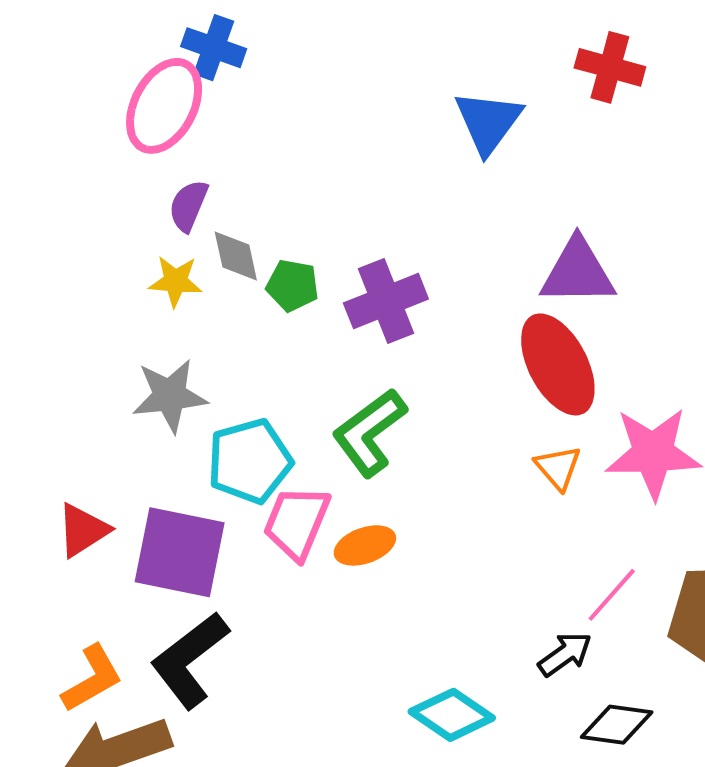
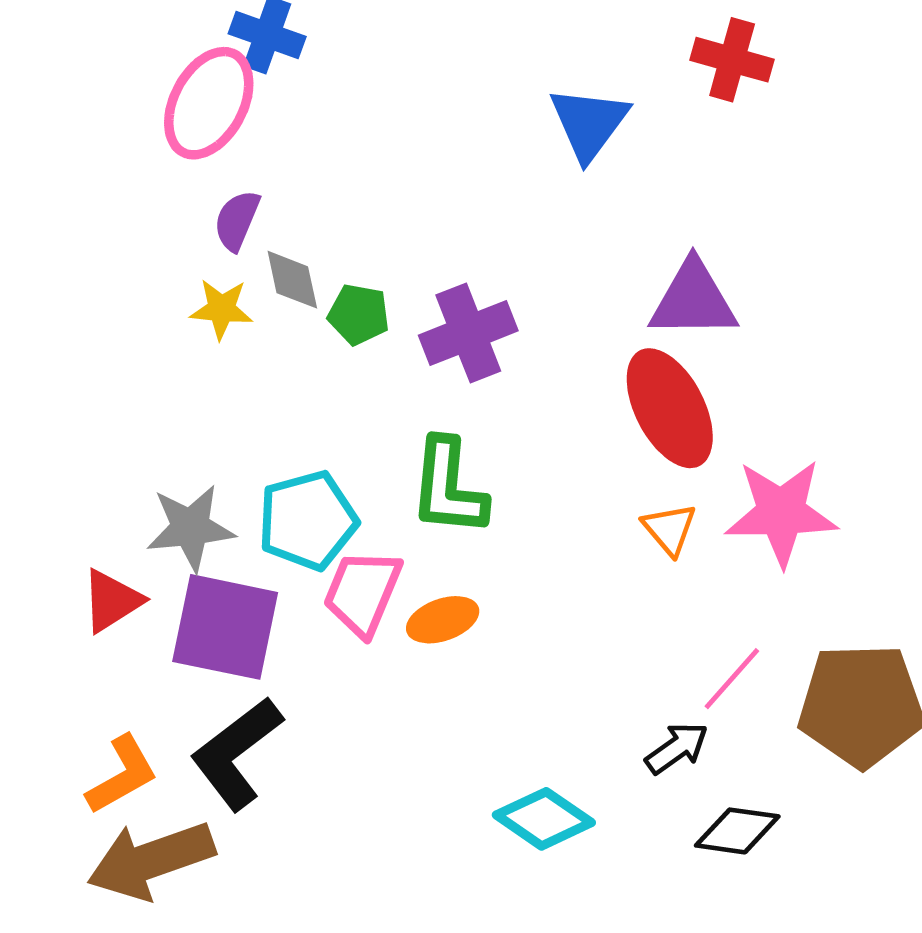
gray star: (170, 396) -> (191, 528), moved
green L-shape: (369, 433) -> (448, 487), turned -48

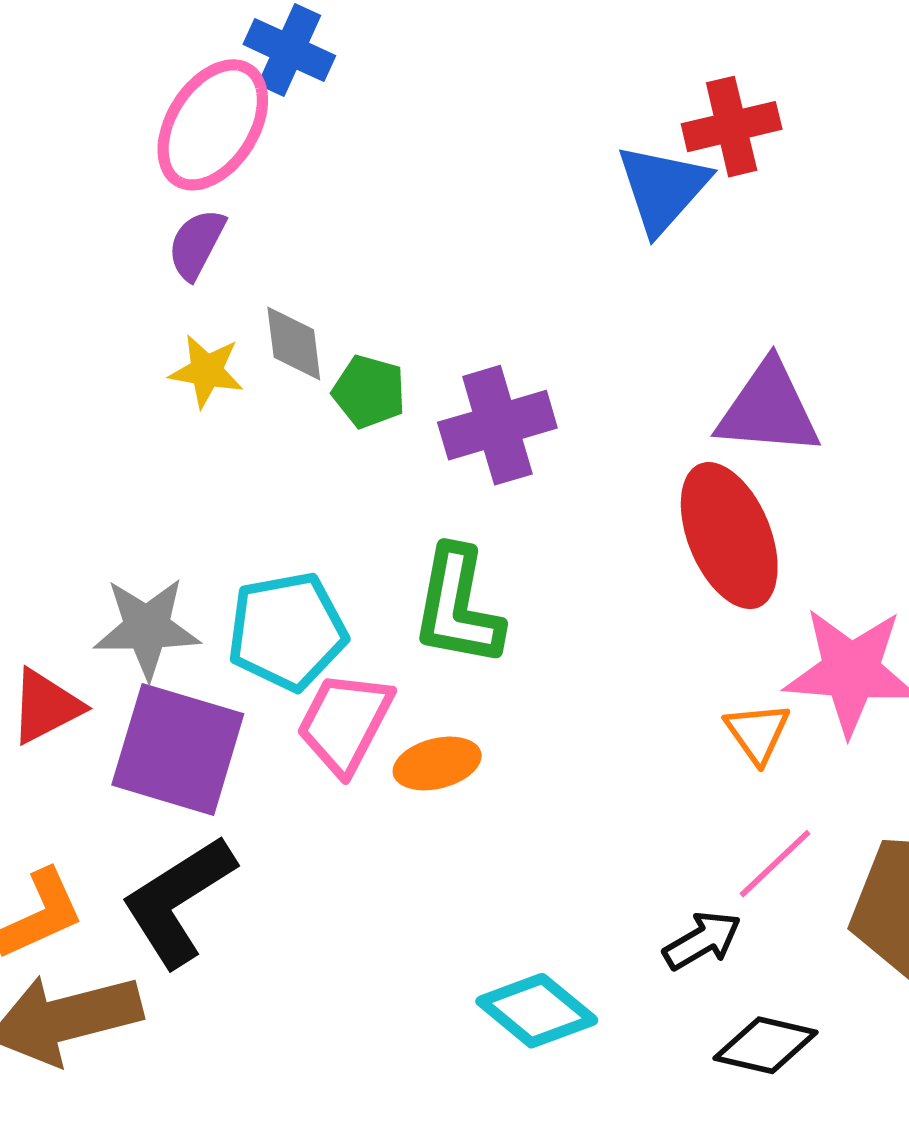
red cross: (732, 60) -> (732, 127), moved, turned -34
purple semicircle: (237, 220) -> (196, 244), moved
orange triangle: (669, 529) -> (757, 733), moved

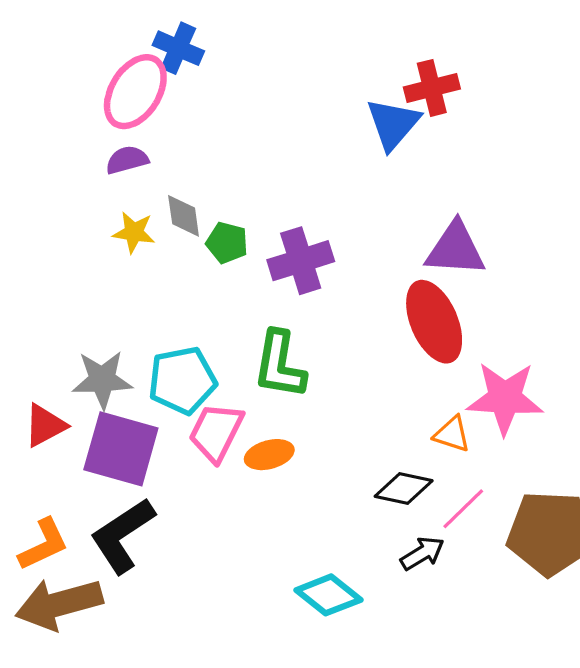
purple semicircle: (196, 244) -> (127, 160), turned 48
orange triangle: (757, 733) -> (452, 434), turned -36
black diamond: (766, 1045) -> (404, 489), moved

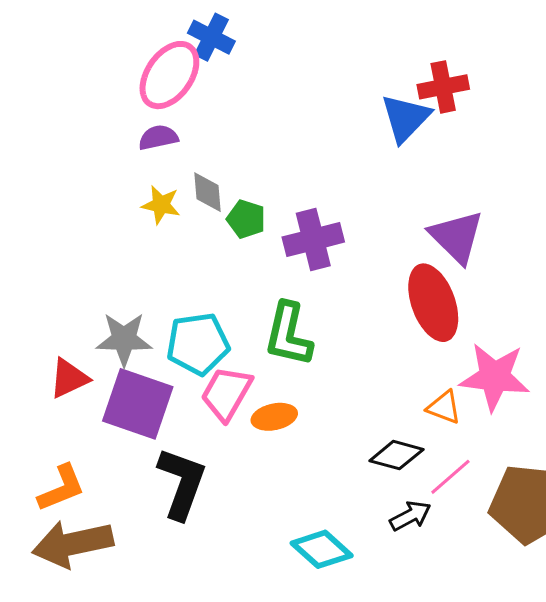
purple triangle: (455, 249) -> (457, 237), turned 38
black L-shape: (122, 535) -> (182, 483), moved, turned 140

